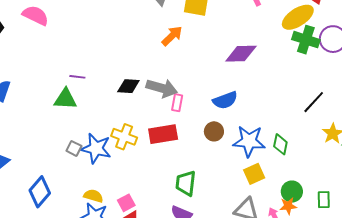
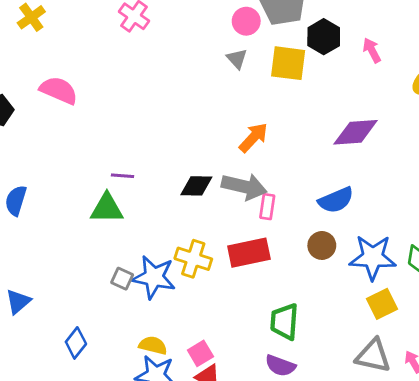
orange arrow: (172, 36) -> (253, 138), moved
blue diamond: (40, 192) -> (76, 343), size x0.7

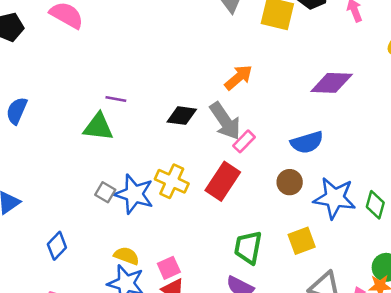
gray arrow: (244, 187) -> (225, 121), turned 36
pink rectangle: (267, 207) -> (244, 141), turned 30
red rectangle: (249, 253) -> (223, 181), turned -51
yellow square: (382, 304) -> (302, 241), moved

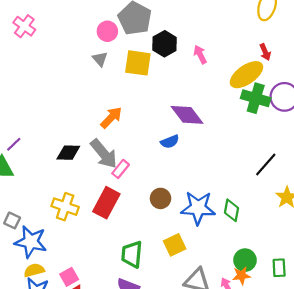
purple diamond: (332, 83) -> (187, 115), turned 56
purple line: (116, 99) -> (14, 144), turned -49
blue semicircle: (307, 142) -> (170, 142), moved, size x0.7
blue star: (134, 194) -> (31, 242), moved
yellow semicircle: (127, 256) -> (34, 270), turned -30

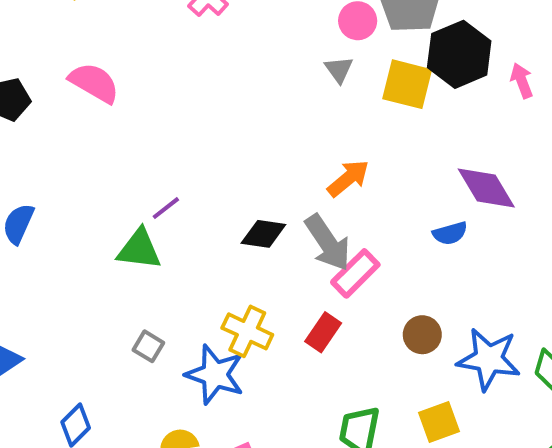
black hexagon: (165, 44) -> (459, 54), size x1.4
pink rectangle: (121, 169) -> (355, 273), size x1.4
red rectangle: (106, 203) -> (323, 332), size x0.7
blue star: (31, 242) -> (215, 375), moved

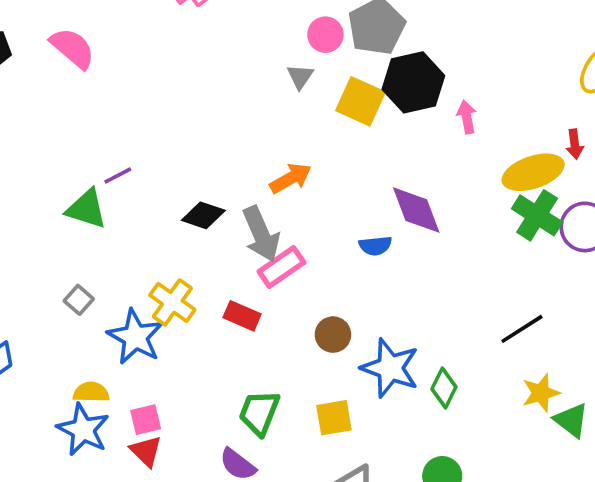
red rectangle: (323, 332) -> (242, 316), turned 69

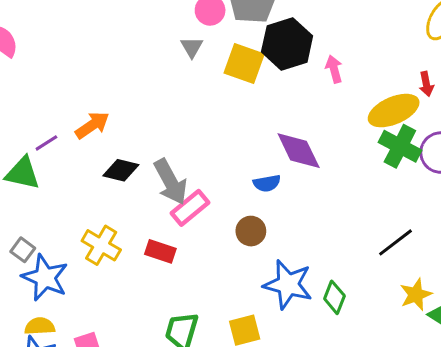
orange arrow: (291, 178) -> (92, 125), moved
brown circle: (333, 335) -> (251, 231), moved
blue star: (135, 337) -> (45, 278), moved

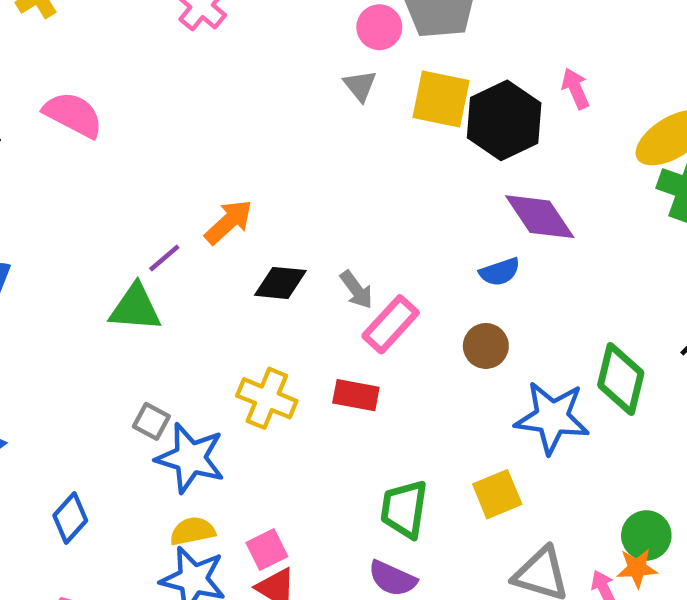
black hexagon: (287, 44) -> (504, 120), moved
gray arrow: (171, 182) -> (356, 290), size x0.6
green diamond: (334, 297) -> (621, 379), moved, size x1.4

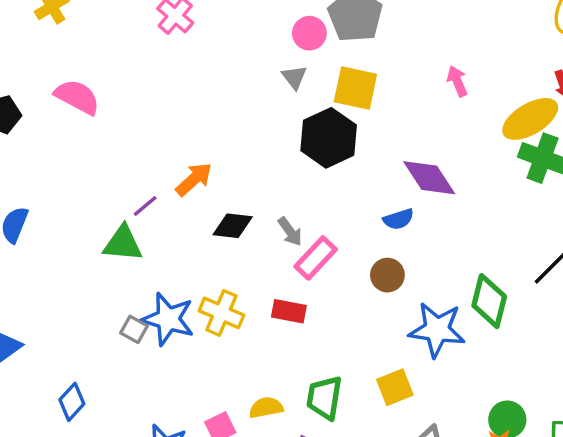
black hexagon: (504, 120) -> (329, 138), moved
blue star: (190, 458) -> (168, 319), moved
yellow semicircle: (192, 531) -> (266, 408), moved

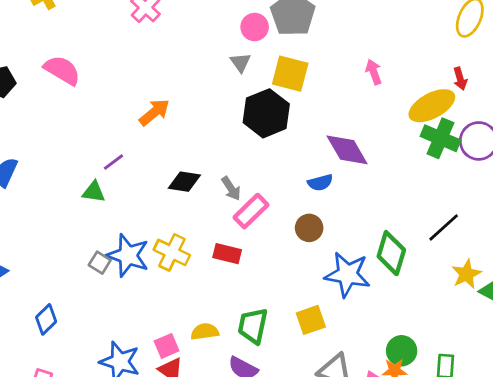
orange arrow: (194, 179) -> (154, 112), moved
green triangle: (123, 243) -> (94, 192), size x0.7

